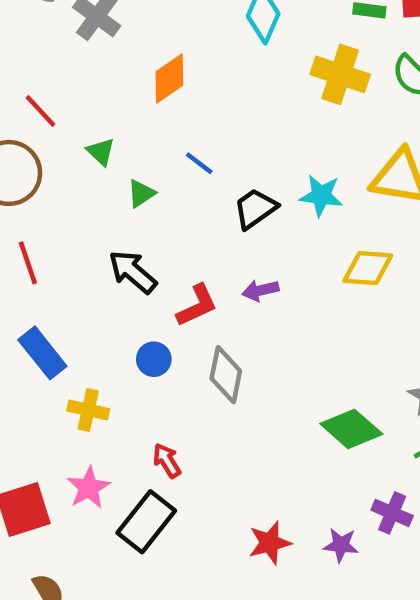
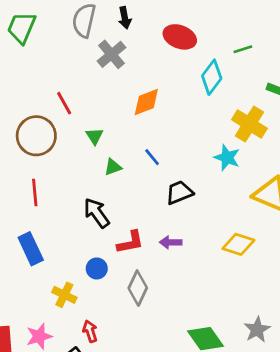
cyan star: (321, 196) -> (227, 158), moved
yellow cross: (88, 410) -> (64, 295), moved

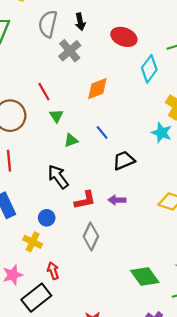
red line: (64, 103) -> (44, 92), moved
blue circle: (97, 268) -> (47, 218), moved

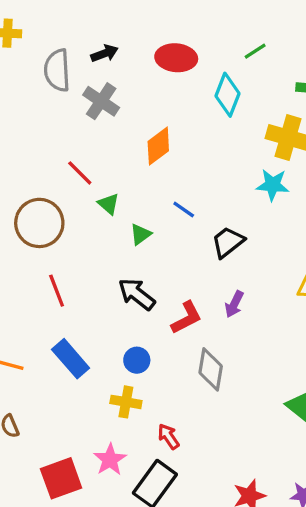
black arrow: (80, 22) -> (105, 53), turned -84
purple arrow: (117, 200) -> (234, 304), turned -49

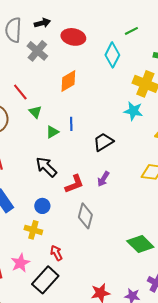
red ellipse: (176, 58) -> (73, 37), moved
blue line: (184, 209) -> (71, 124), moved, turned 48

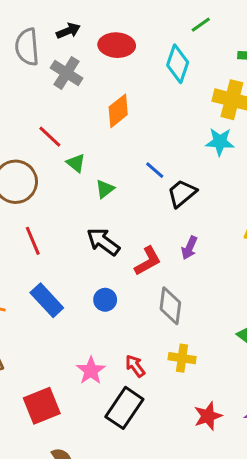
blue line: (71, 124) -> (155, 170), moved, turned -40
yellow cross: (33, 230) -> (182, 358), moved
pink star: (20, 263) -> (91, 371), moved

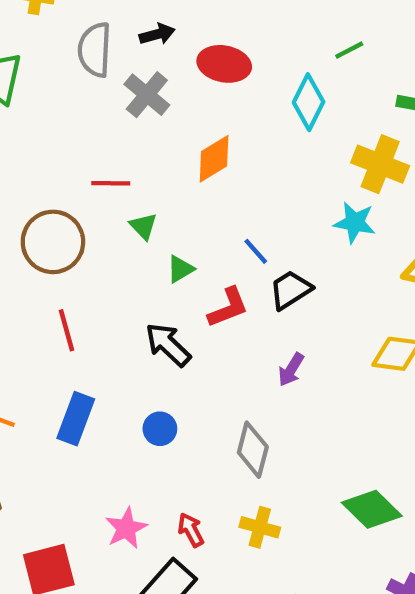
red line: (50, 137) -> (111, 183), turned -50
red L-shape: (148, 261) -> (228, 308), moved
blue rectangle: (47, 300) -> (76, 419), turned 56

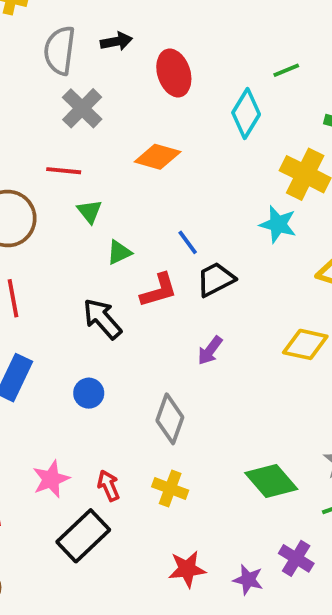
red ellipse: (224, 64) -> (174, 73), turned 57
gray cross: (147, 95) -> (82, 108), moved
orange diamond: (214, 159) -> (158, 157), turned 42

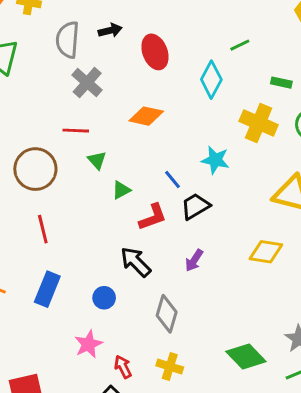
cyan star: (278, 224) -> (215, 160), moved
black arrow: (102, 319) -> (136, 262), moved
pink star: (51, 479) -> (88, 344), moved

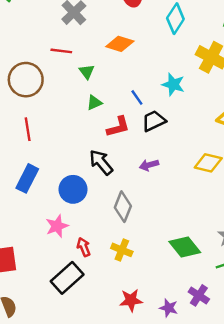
green triangle: (97, 160) -> (87, 72), moved
purple arrow: (194, 260) -> (149, 165), turned 36
blue circle: (104, 298) -> (73, 189), size x1.5

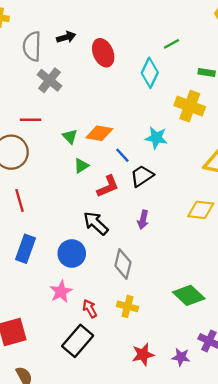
orange diamond: (120, 44) -> (99, 133), moved
red line: (61, 51) -> (30, 120), moved
purple arrow: (149, 165) -> (143, 220), turned -54

